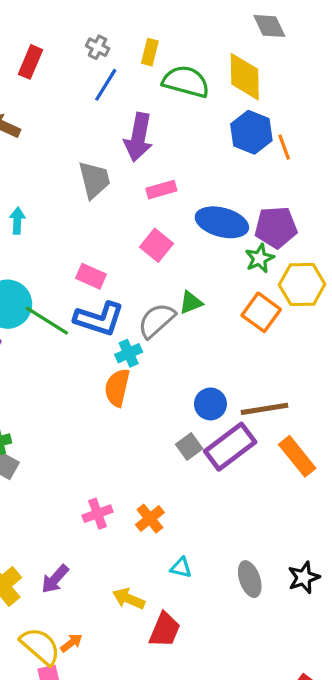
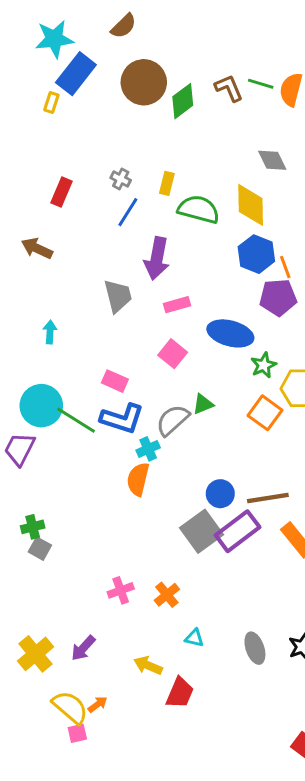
purple pentagon: (276, 227) -> (278, 297), moved
gray square: (189, 447) -> (202, 531), size x1.8

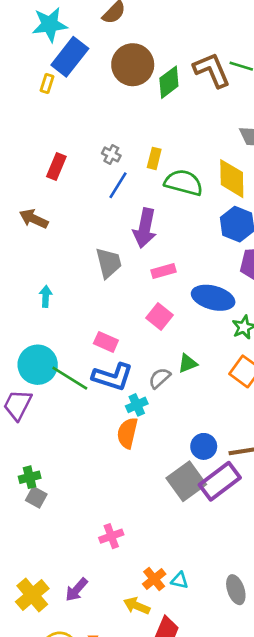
brown L-shape: (229, 88) -> (212, 70), size x1.4
gray semicircle: (173, 420) -> (160, 378), size x0.7
orange cross: (167, 595) -> (154, 579), moved

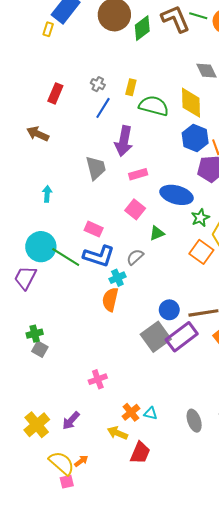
green triangle: (188, 363) -> (157, 233), moved

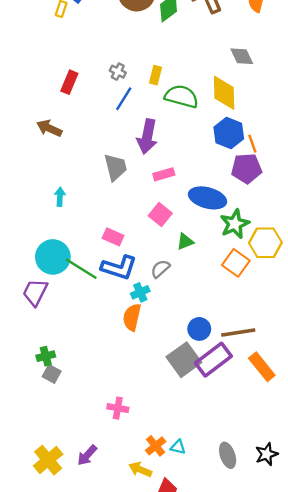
green star: (200, 218) -> (235, 224), size x1.4
pink cross: (98, 379) -> (118, 408), turned 30

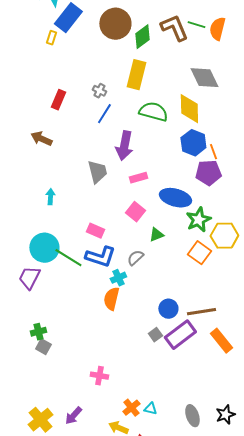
gray diamond: (242, 56) -> (204, 78), size x1.4
yellow rectangle: (156, 75) -> (136, 75), moved, size x1.8
gray square: (184, 360) -> (155, 335), size x0.5

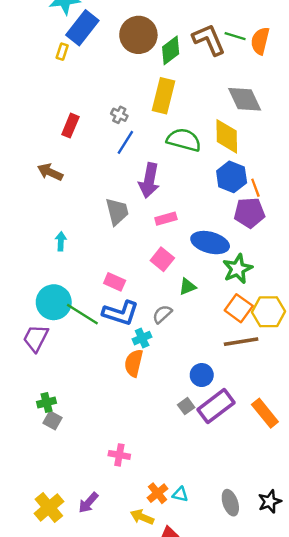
yellow hexagon: (224, 236) -> (269, 312), moved
brown line: (201, 312) -> (241, 342), moved

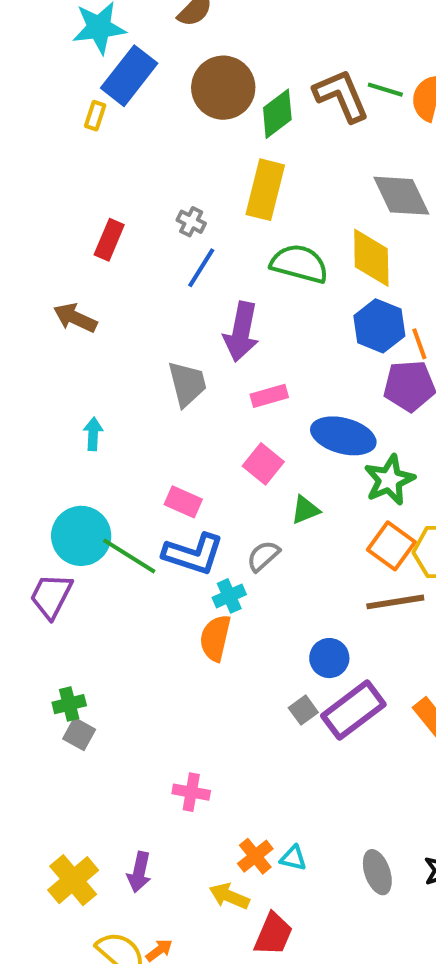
purple arrow: (88, 503) -> (139, 872), turned -30

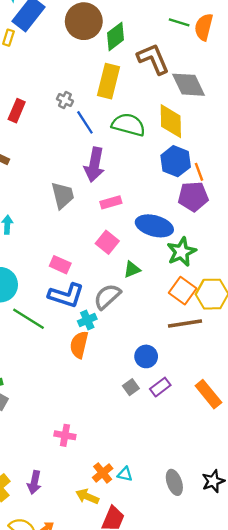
brown L-shape: (341, 96) -> (153, 59), moved
blue line: (201, 268) -> (85, 122), moved, turned -65
green line: (129, 556) -> (28, 319), moved
gray semicircle: (263, 556) -> (107, 296), size x1.4
purple rectangle: (353, 710) -> (160, 387), size x0.6

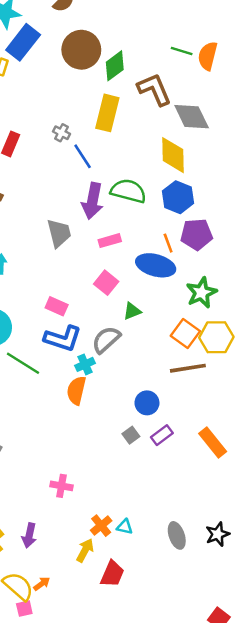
green semicircle: (128, 125) -> (128, 191), moved
orange line: (199, 172) -> (168, 243), moved
green star: (181, 252) -> (201, 293), moved
yellow arrow: (87, 496) -> (85, 550), turned 95

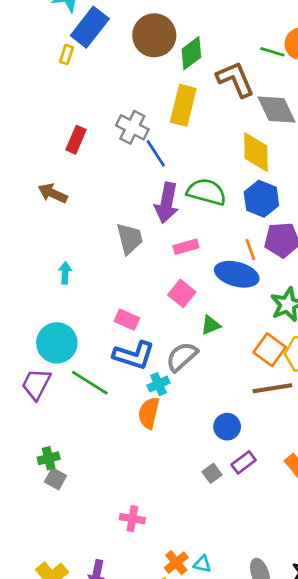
green line: (182, 51) -> (272, 52), moved
gray cross: (61, 133) -> (132, 127), size x1.6
gray square: (131, 435) -> (212, 473), moved

